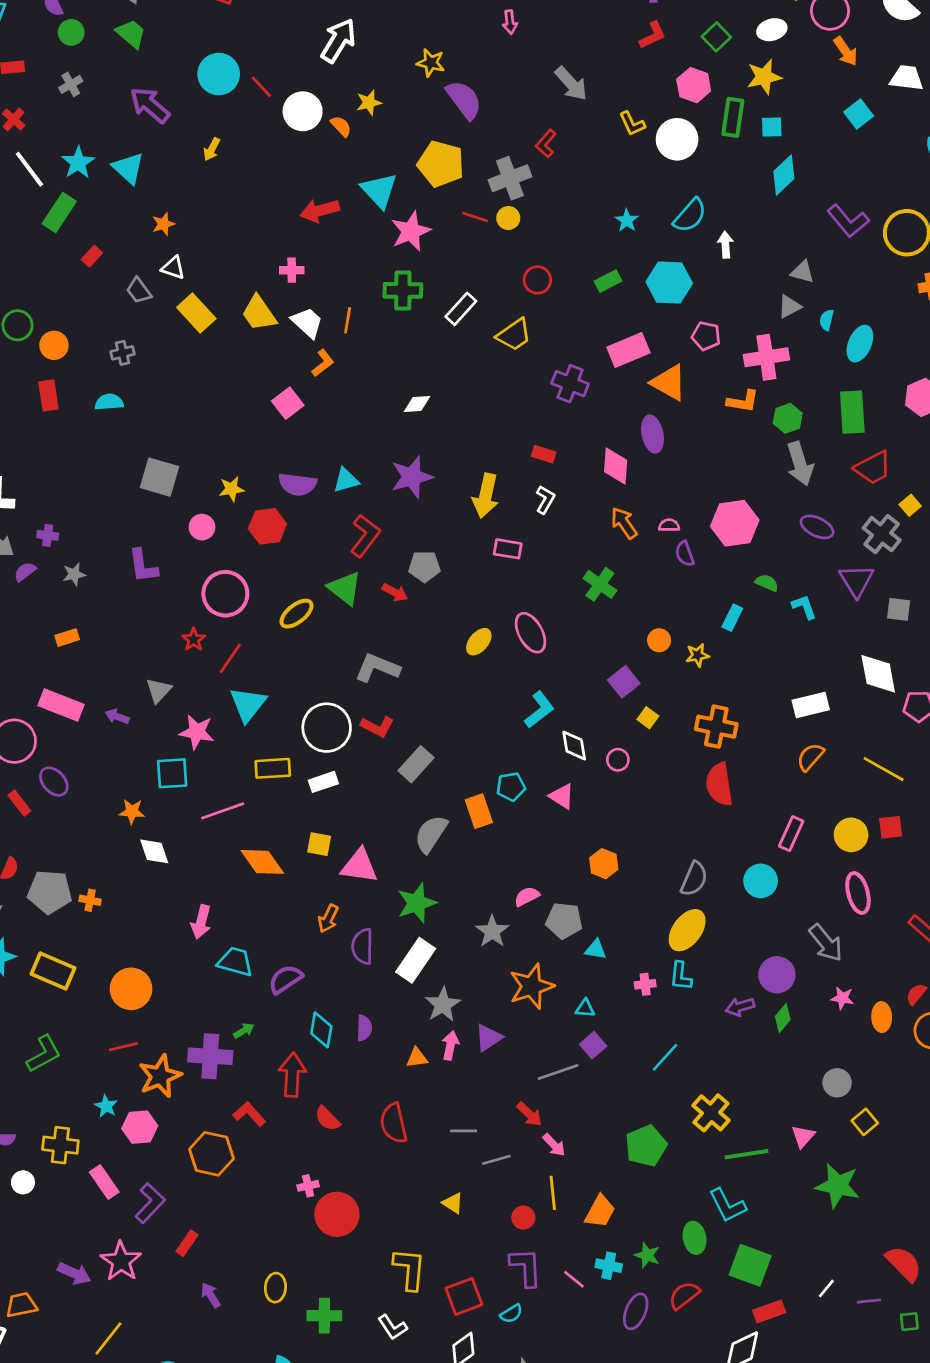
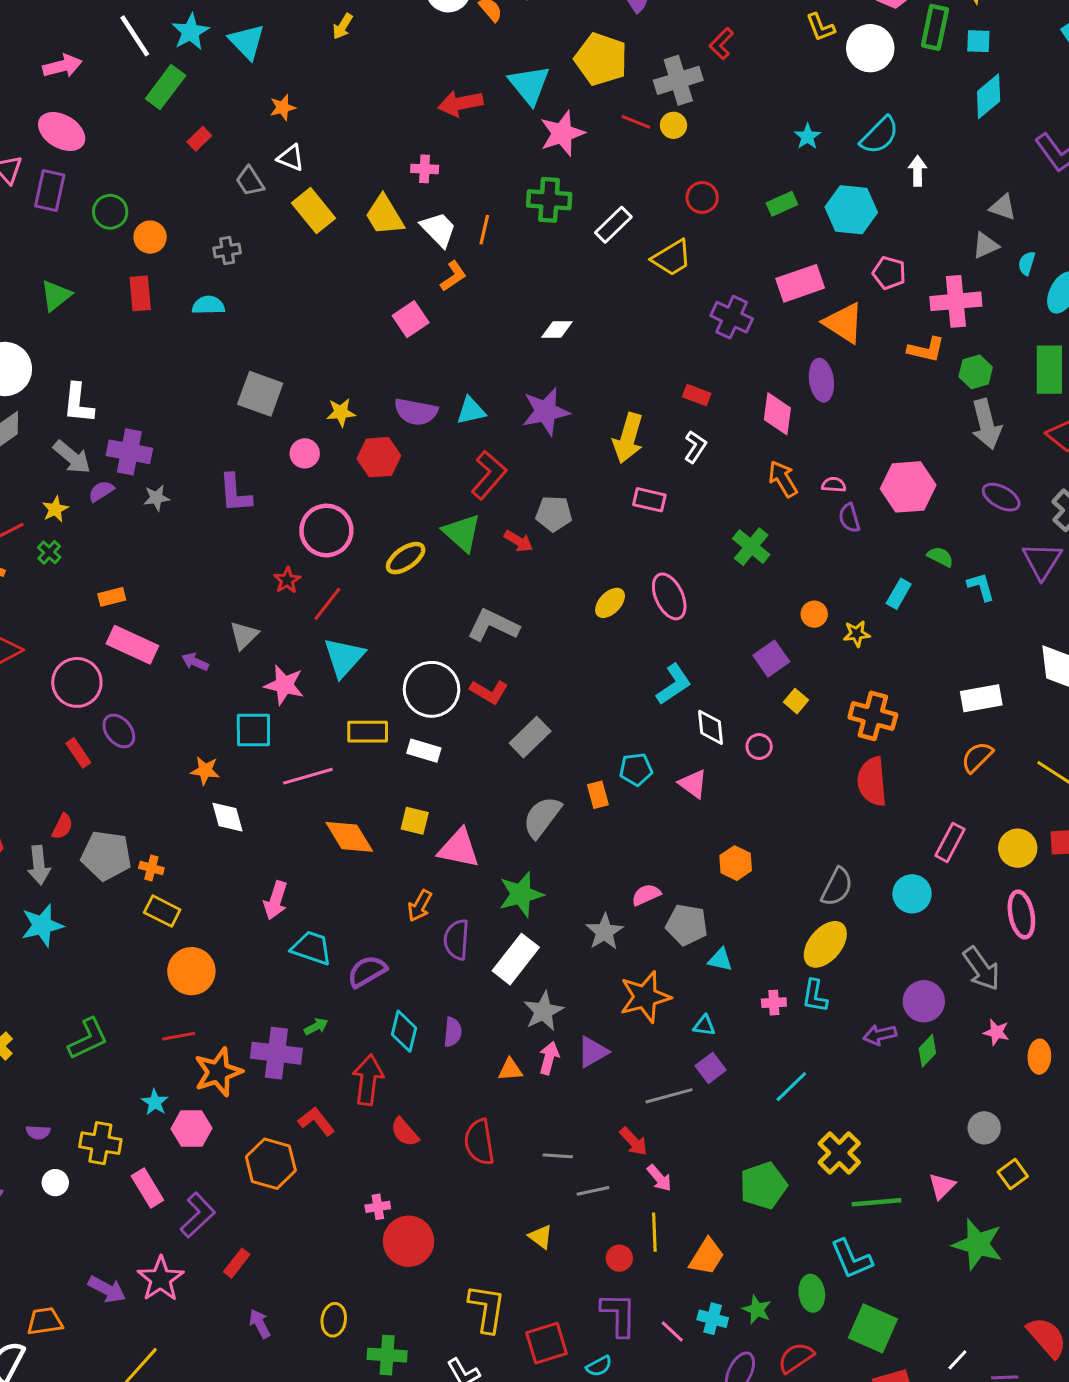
purple cross: (48, 535) -> (129, 452), size x1.8
orange rectangle: (67, 638) -> (112, 597), moved
white rectangle: (323, 782) -> (424, 751), turned 32
orange rectangle: (479, 811) -> (598, 795), size x0.7
yellow rectangle: (53, 971) -> (162, 911), moved, size x0.7

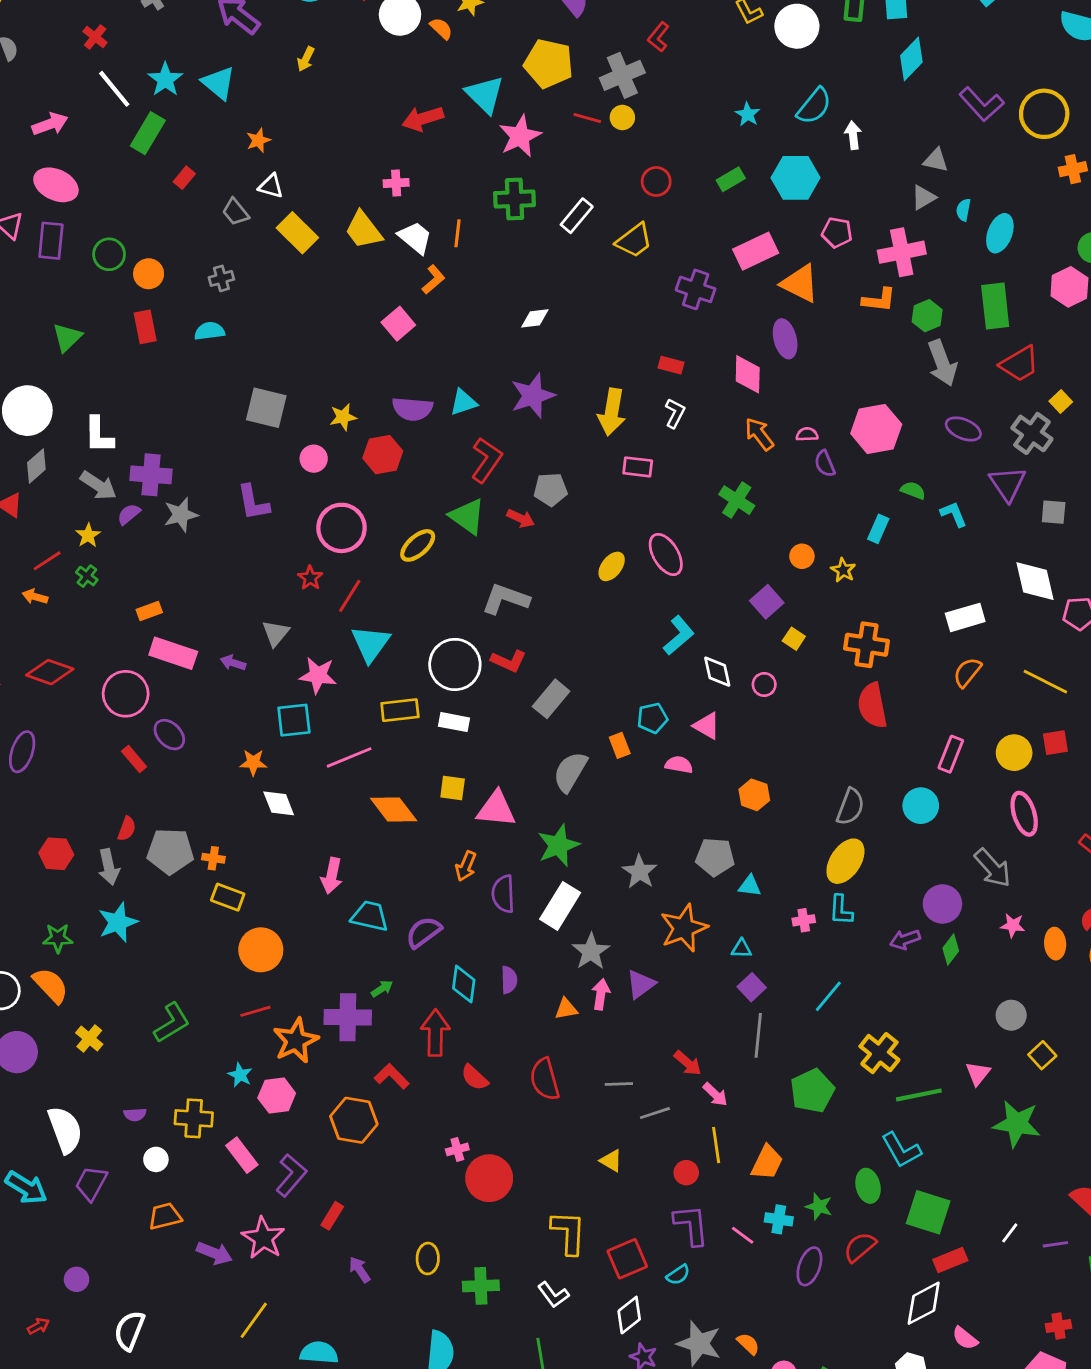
gray star: (156, 498) -> (181, 515), size x1.4
yellow star: (857, 634) -> (843, 570), turned -30
pink semicircle: (646, 895) -> (679, 765), moved, turned 40
gray line: (669, 1096) -> (758, 1035), moved, turned -63
orange trapezoid: (45, 1321) -> (165, 1216), moved

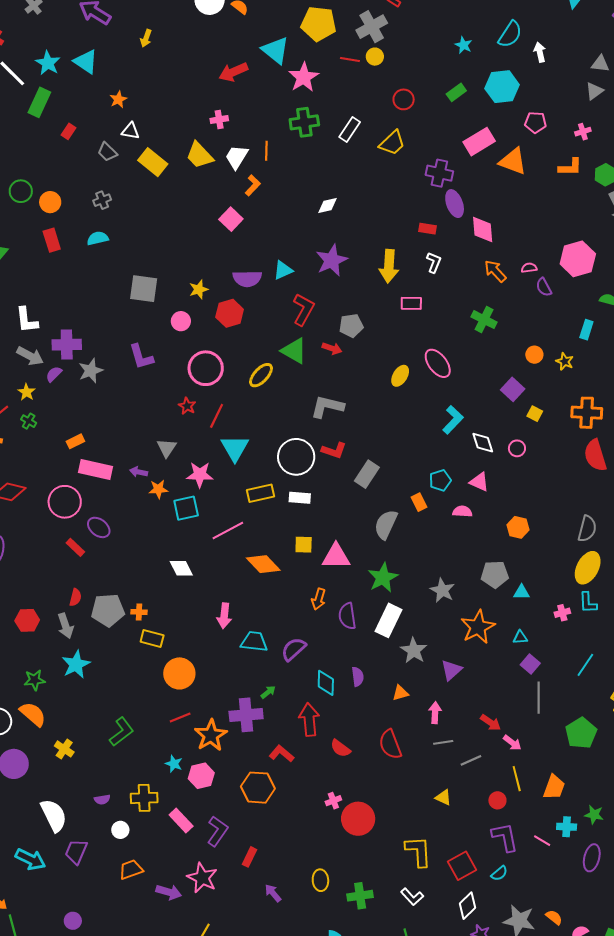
white trapezoid: (415, 238) -> (237, 157), turned -92
pink cross: (902, 252) -> (583, 132), size x0.5
purple ellipse: (785, 339) -> (455, 204), moved
orange star: (253, 762) -> (158, 489), moved
pink arrow: (601, 994) -> (435, 713), moved

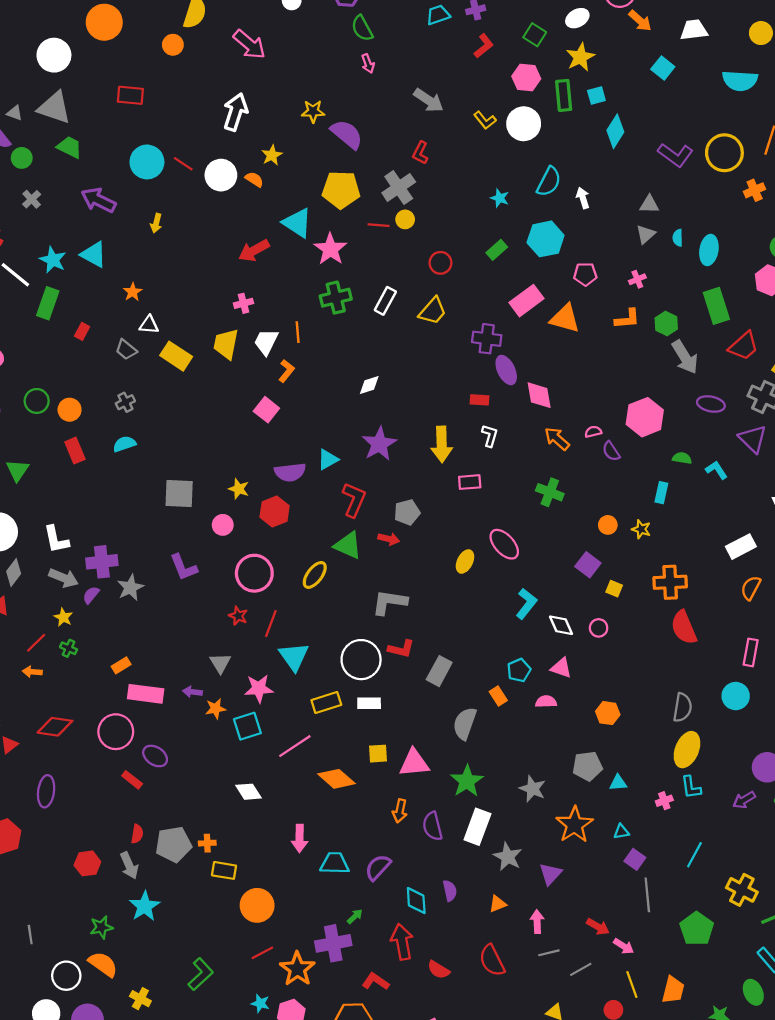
yellow trapezoid: (200, 155) -> (226, 344), turned 60
yellow star: (199, 289) -> (239, 489), turned -30

